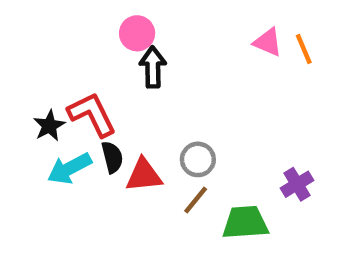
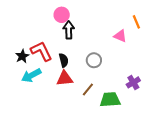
pink triangle: (268, 42) -> (120, 36), moved
black semicircle: (112, 157) -> (64, 60), moved
gray circle: (198, 159) -> (94, 60), moved

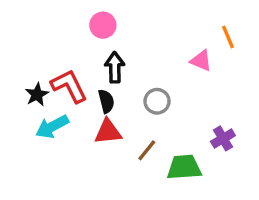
black arrow: (69, 30) -> (115, 67), moved

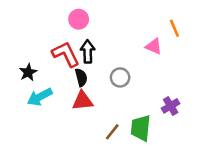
red L-shape: (69, 86) -> (66, 54), moved
brown line: (147, 150) -> (112, 132), moved
green trapezoid: (184, 167) -> (141, 128), turned -80

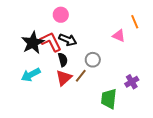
black arrow: (88, 52) -> (68, 40), turned 114
black star: (28, 72) -> (33, 43), moved, size x1.6
red triangle: (83, 101) -> (64, 78), turned -36
brown line: (112, 132) -> (81, 76), moved

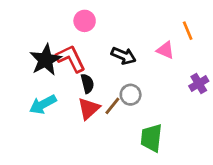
black arrow: (68, 40) -> (124, 56), moved
gray circle: (93, 60) -> (131, 95), moved
purple cross: (132, 82) -> (199, 84), moved

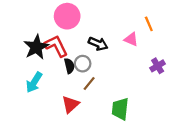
pink circle: (85, 21) -> (67, 16), size x1.5
gray circle: (131, 95) -> (83, 64), moved
cyan arrow: (43, 104) -> (34, 82), turned -30
red triangle: (89, 109) -> (70, 104), moved

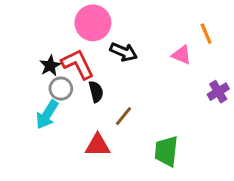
black arrow: (98, 44) -> (124, 52), moved
black star: (36, 47) -> (50, 66), size x0.6
gray circle: (83, 64) -> (61, 89), moved
red triangle: (70, 104) -> (98, 145), turned 42

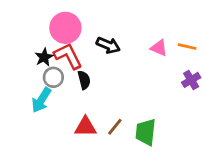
pink circle: (93, 23) -> (65, 28), moved
orange line: (206, 34) -> (187, 47), moved, turned -54
brown line: (124, 116) -> (115, 127), moved

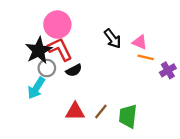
black arrow: (108, 45) -> (113, 39), moved, turned 30
orange line: (187, 47) -> (146, 57), moved
black star: (44, 57) -> (39, 50), size x1.6
black semicircle: (84, 80) -> (74, 70), turned 77

